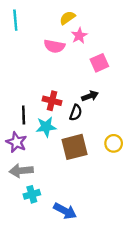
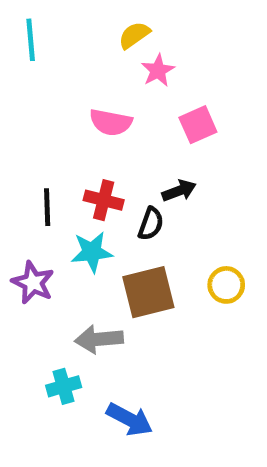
pink semicircle: (54, 46) -> (111, 122), moved
black line: (24, 115) -> (47, 207), moved
gray arrow: (21, 171) -> (99, 339), moved

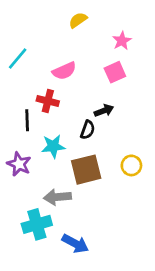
cyan line: (31, 40) -> (18, 59), moved, turned 45
pink star: (158, 70) -> (122, 41), moved
pink semicircle: (111, 122) -> (64, 71), turned -35
red cross: (104, 200) -> (48, 101), moved
cyan cross: (64, 386) -> (37, 224), size x1.5

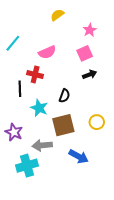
black arrow: (104, 111) -> (90, 75), moved
cyan star: (53, 146) -> (39, 108), turned 30
purple star: (19, 164) -> (14, 132), moved
blue arrow: (75, 244) -> (79, 156), moved

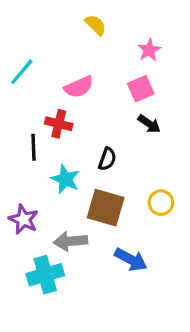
yellow semicircle: (57, 15) -> (96, 25), turned 80
black arrow: (90, 75) -> (149, 124), turned 56
brown square: (63, 125) -> (106, 208), turned 30

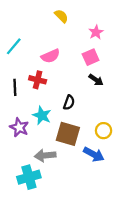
black line: (34, 147) -> (15, 87), moved
purple star: (23, 219) -> (19, 127), moved
blue arrow: (131, 260) -> (94, 154), moved

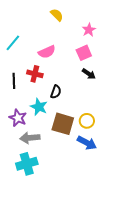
black semicircle: (69, 103) -> (56, 92), moved
yellow circle: (104, 131) -> (87, 121), moved
gray arrow: (45, 155) -> (30, 138), moved

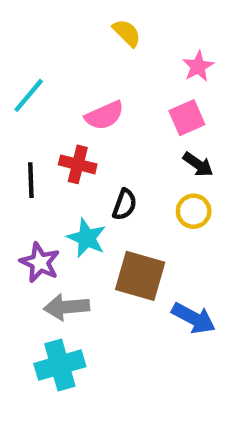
yellow circle: (87, 121) -> (194, 211), moved

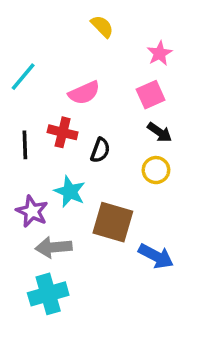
black semicircle: (125, 205) -> (100, 150), moved

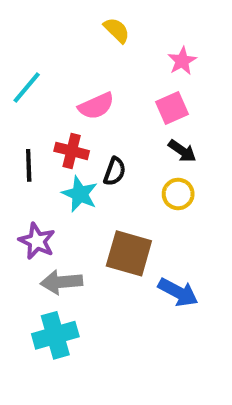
cyan star: (70, 192) -> (80, 194), moved

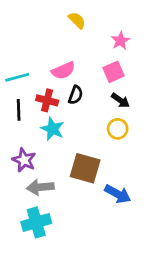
cyan line: (27, 88) -> (17, 77), moved, turned 35
black semicircle: (115, 171) -> (76, 95), moved

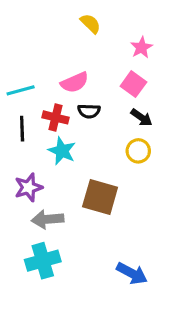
pink square: (114, 72) -> (133, 84), turned -30
black semicircle: (76, 95) -> (89, 111), turned 72
purple star: (24, 160) -> (28, 187), turned 30
blue arrow: (118, 194) -> (132, 273), moved

